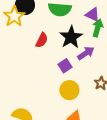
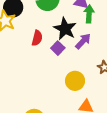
purple square: (65, 66) -> (58, 48), moved

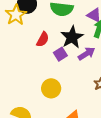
yellow circle: (75, 81) -> (51, 88), moved

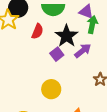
red semicircle: (43, 39) -> (37, 31), moved

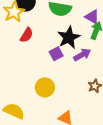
red semicircle: (37, 31) -> (27, 35), moved

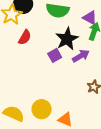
yellow circle: (45, 87) -> (42, 109), moved

